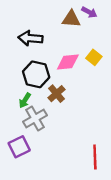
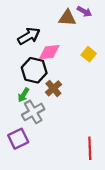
black arrow: (30, 38) -> (29, 36), turned 145
pink diamond: (68, 62) -> (49, 52), moved

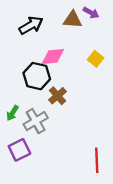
black arrow: (29, 36) -> (31, 25), moved
green arrow: (24, 95) -> (13, 113), moved

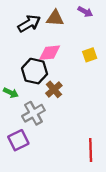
brown triangle: (73, 20) -> (55, 18), moved
yellow square: (96, 59) -> (90, 55), turned 32
green arrow: (13, 113) -> (11, 93), moved, turned -96

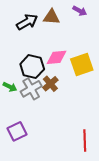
pink diamond: (50, 53) -> (56, 57), moved
yellow square: (90, 55) -> (82, 64), moved, size x1.6
gray cross: (33, 113) -> (31, 89), moved

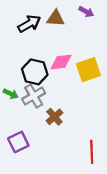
brown cross: (50, 84) -> (54, 117), moved

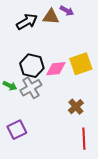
purple arrow: (86, 12) -> (67, 11), moved
pink diamond: (61, 62) -> (56, 69), moved
brown cross: (54, 117) -> (76, 107), moved

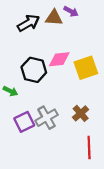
pink diamond: (56, 69) -> (59, 59), moved
gray cross: (31, 88) -> (47, 118), moved
purple square: (17, 130) -> (24, 122), moved

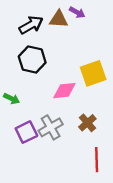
pink diamond: (59, 59) -> (64, 91), moved
black hexagon: (34, 70) -> (32, 60), moved

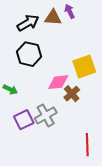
purple arrow: (77, 12) -> (70, 11), turned -144
brown cross: (87, 123) -> (72, 94), moved

